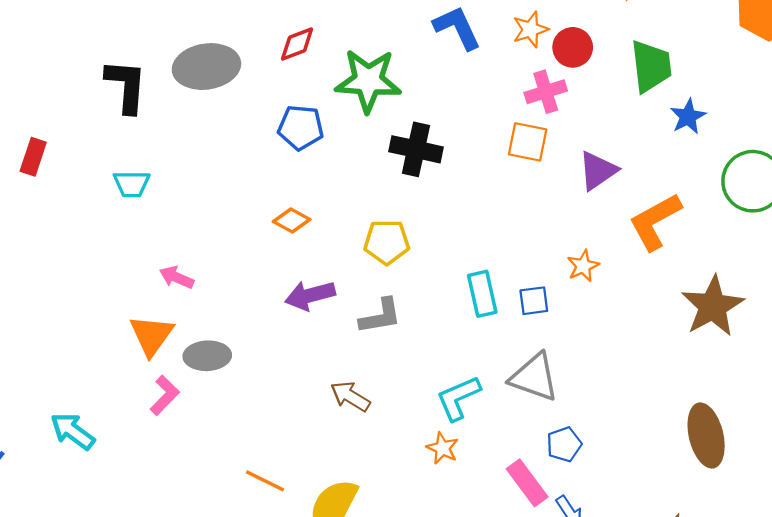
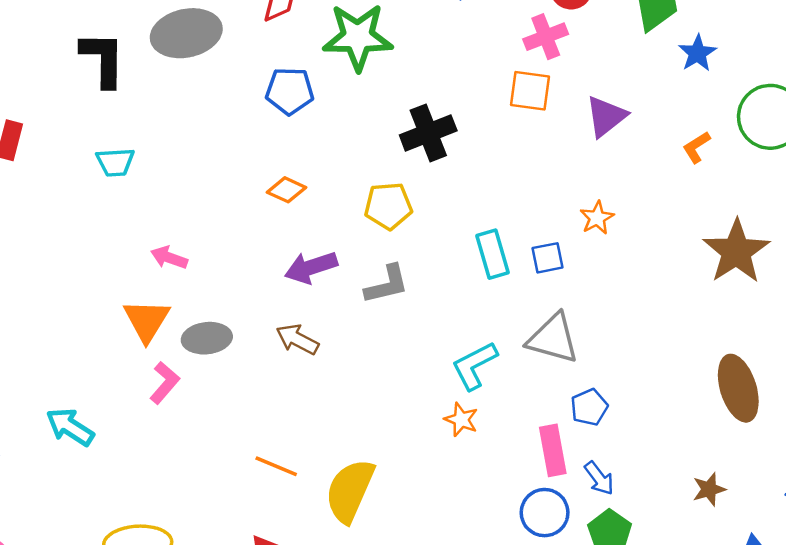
black cross: (416, 149) -> (428, 133), moved, turned -30
orange L-shape: (655, 222) -> (696, 147), moved, size x0.5
brown arrow: (350, 396) -> (297, 339), moved
pink rectangle: (527, 483) -> (553, 450), turned 30

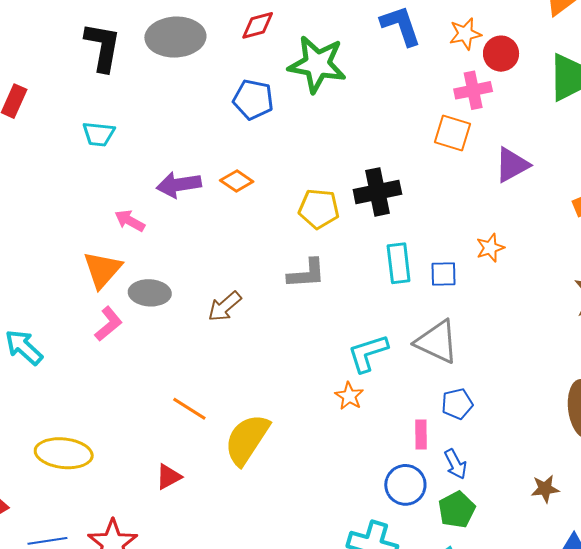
black cross: (428, 133) -> (377, 192), moved
purple arrow: (311, 267) -> (179, 185), moved
brown arrow: (297, 339) -> (225, 306), turned -78
pink rectangle: (553, 450) -> (421, 434), size x0.7

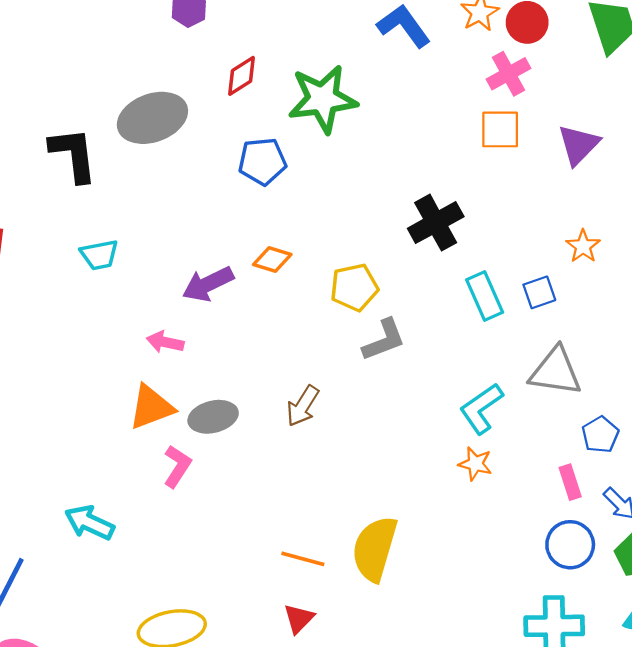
yellow pentagon: (319, 209) -> (354, 287), moved
orange triangle: (102, 270) -> (151, 407), turned 45
orange line: (189, 409) -> (303, 559), moved

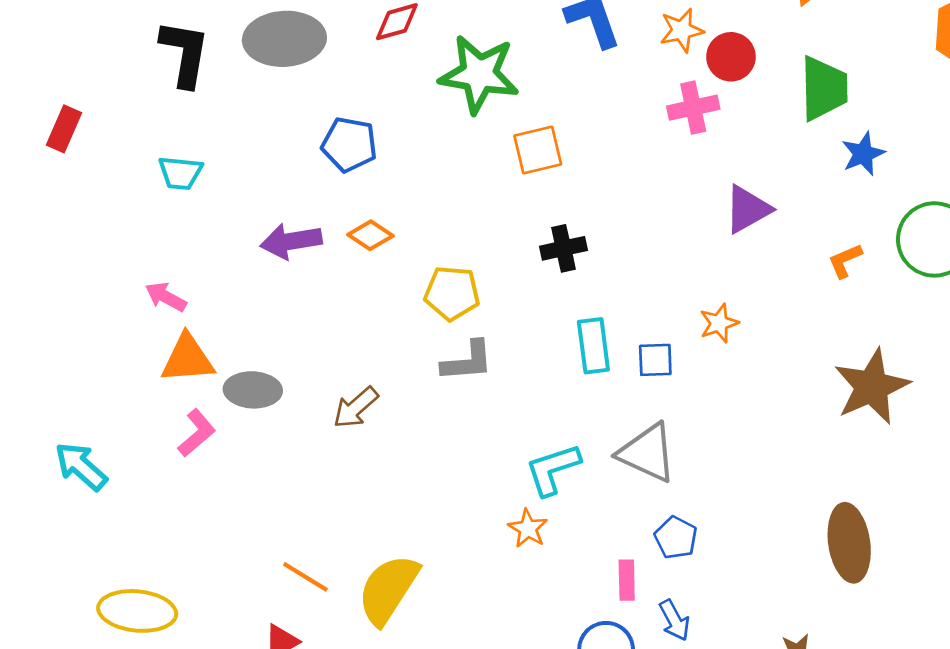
orange square: (500, 129) -> (538, 150), moved, turned -30
blue pentagon: (262, 161) -> (349, 144), moved
black cross: (436, 223) -> (564, 248), size x0.7
pink arrow: (165, 342) -> (166, 297), moved
blue pentagon: (600, 435) -> (676, 538), turned -30

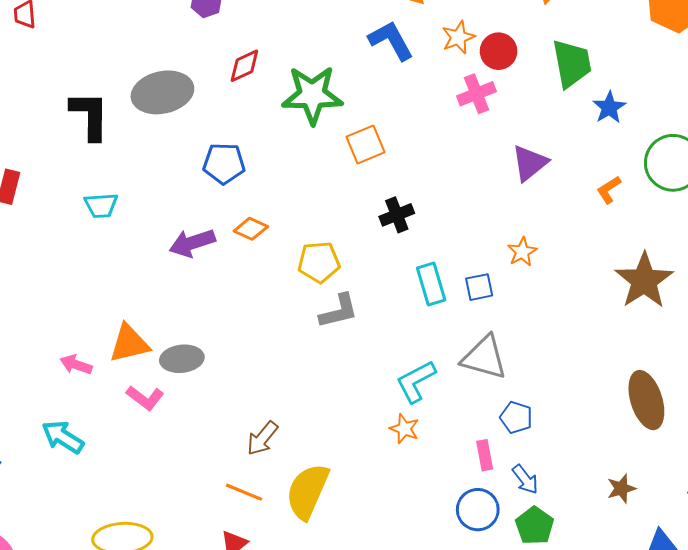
pink arrow: (166, 297) -> (76, 365), moved
brown arrow: (356, 408) -> (262, 438), moved
pink L-shape: (197, 433) -> (145, 398), turned 87

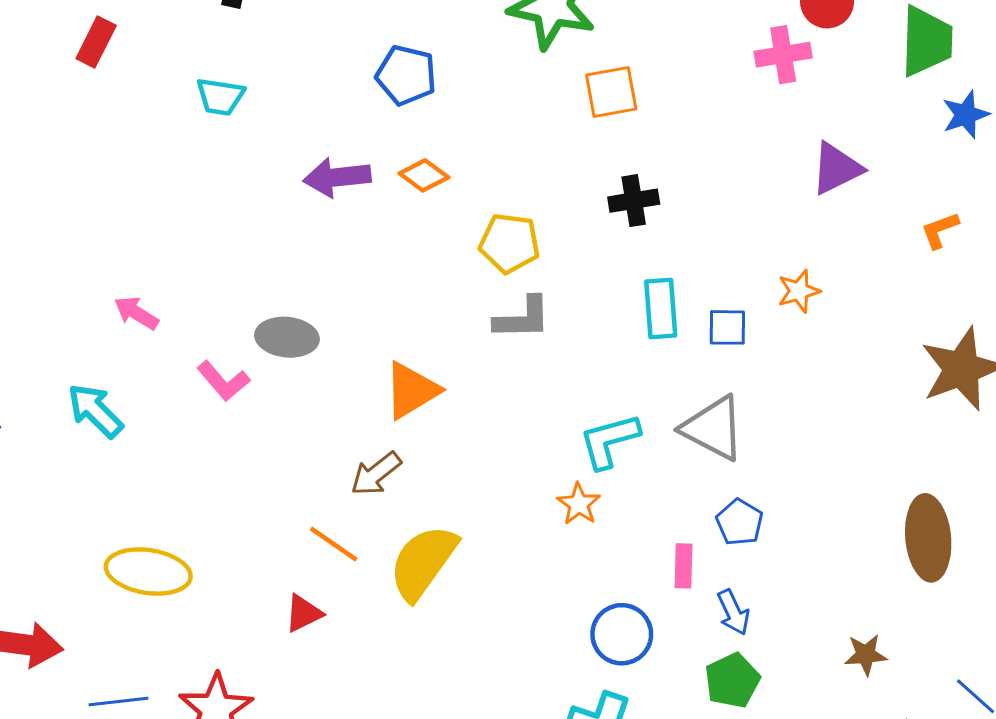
orange triangle: (129, 343) -> (411, 390), moved, turned -30
blue circle: (478, 510) -> (622, 634), moved

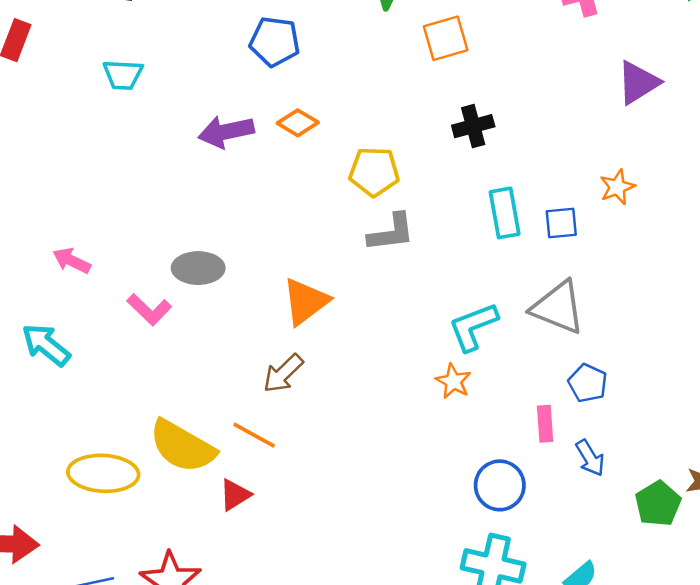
yellow semicircle: (423, 562) -> (182, 446), moved, turned -90
green pentagon: (732, 680) -> (658, 504), moved

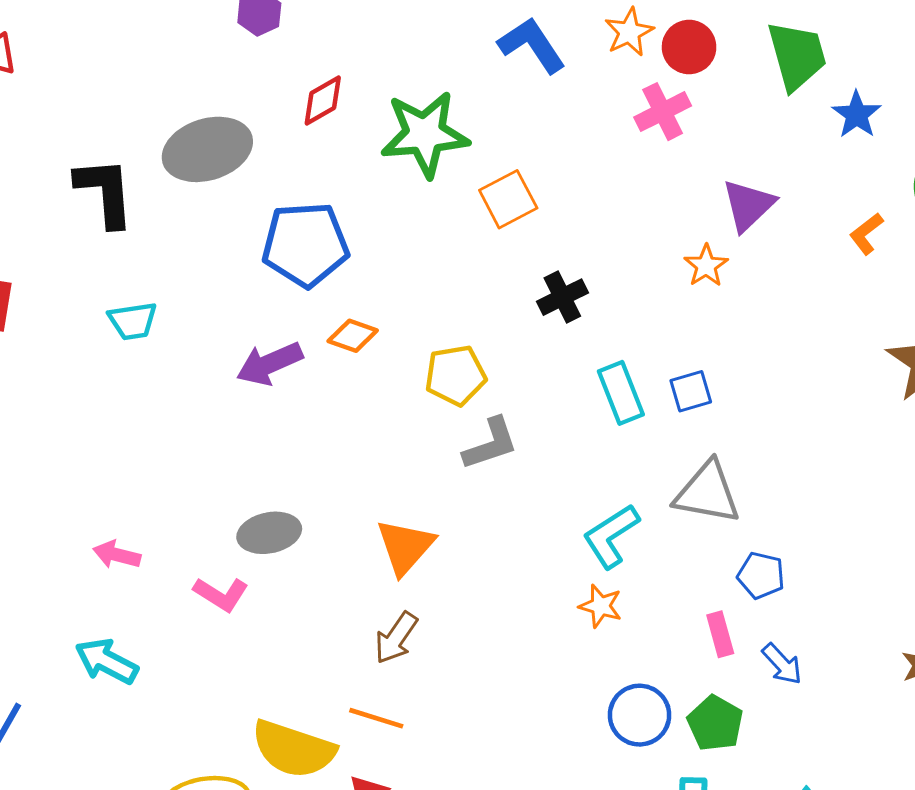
blue pentagon: (275, 42) -> (305, 245), size x1.4
orange star: (617, 187) -> (706, 266), moved
blue circle: (500, 485) -> (639, 715), moved
green pentagon: (658, 504) -> (715, 723), moved

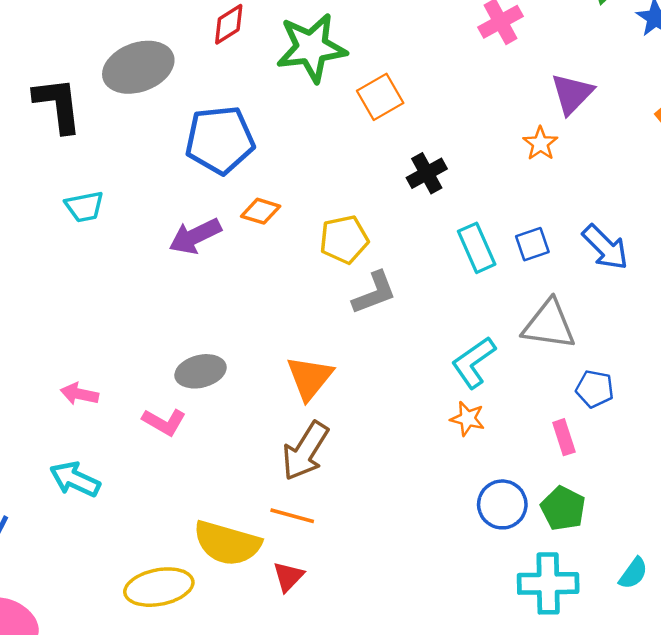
brown arrow: (396, 638) -> (305, 451), size x1.4
blue arrow: (782, 664) -> (605, 247), moved, size x1.4

